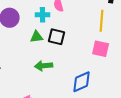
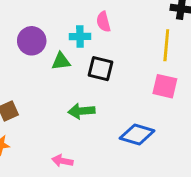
green triangle: (37, 37) -> (61, 61), moved
blue diamond: (82, 82) -> (137, 134), turned 40

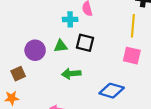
purple circle: (32, 41) -> (35, 50), moved
green triangle: (61, 61) -> (61, 46), moved

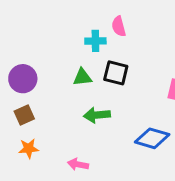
purple circle: (35, 50) -> (23, 79), moved
orange star: (12, 98) -> (29, 148), moved

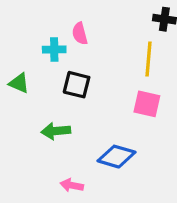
green triangle: (82, 77) -> (19, 83), moved, turned 30
pink arrow: (78, 164) -> (72, 185), moved

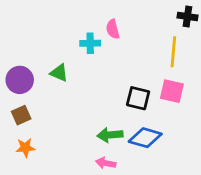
black square: (77, 85) -> (138, 98), moved
green arrow: (56, 131) -> (110, 135), moved

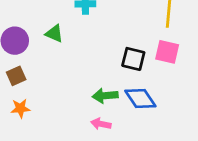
blue diamond: (145, 138) -> (140, 98), turned 40

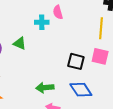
green arrow: (105, 96) -> (45, 88), moved

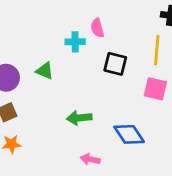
black square: (76, 61) -> (115, 64), moved
green arrow: (45, 88) -> (79, 118), moved

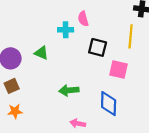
pink square: (155, 89) -> (118, 69), moved
blue diamond: (129, 134) -> (109, 104), turned 35

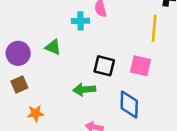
black square: (98, 47) -> (104, 66), moved
orange star: (15, 111) -> (36, 113), moved

